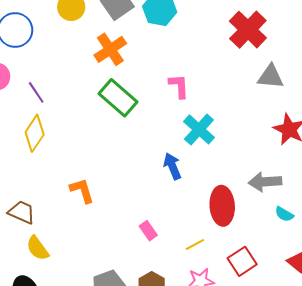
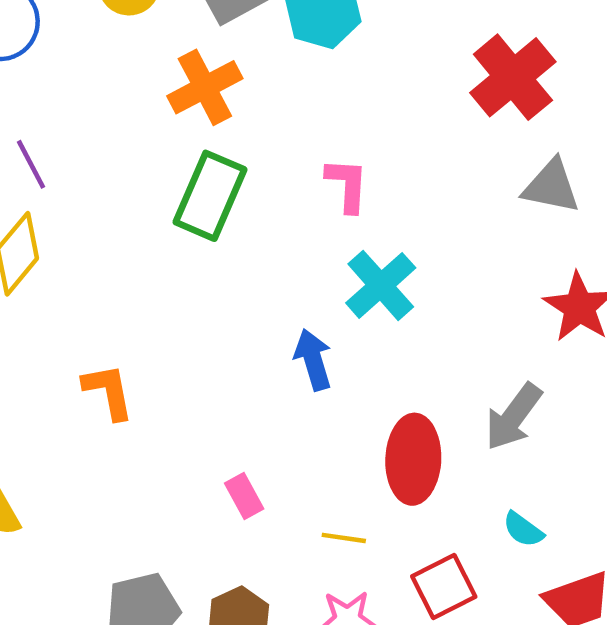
green rectangle: (118, 98) -> (210, 196), turned 66
gray arrow: (265, 182) -> (513, 417), turned -56
cyan semicircle: (284, 214) -> (523, 529), moved
yellow line: (195, 245) -> (344, 538), turned 30

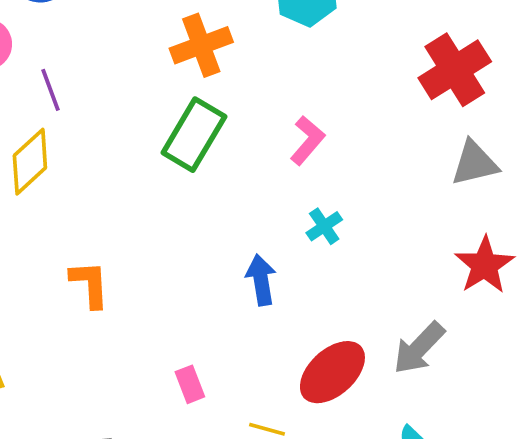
pink L-shape: (347, 185) -> (307, 140), turned 30
gray triangle: (551, 186) -> (475, 163), turned -32
cyan cross: (381, 285) -> (324, 226), size x0.6
red ellipse: (413, 459) -> (332, 372), turned 38

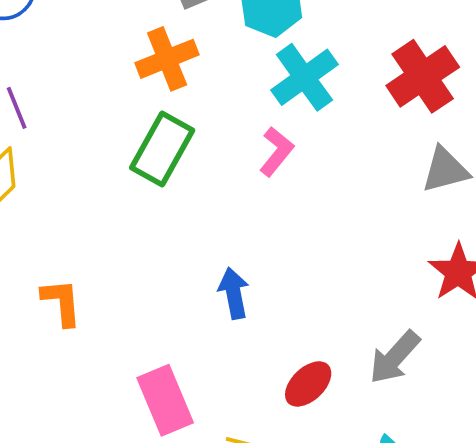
cyan cross: (324, 226) -> (304, 77), moved, size x1.8
red ellipse: (332, 372) -> (308, 384), size x0.7
pink rectangle: (190, 384) -> (165, 400), size x1.8

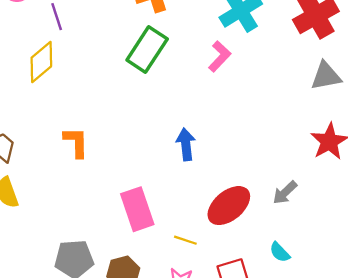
gray arrow: (395, 357) -> (285, 193), size x0.7
red ellipse: (308, 384) -> (229, 206), size x1.4

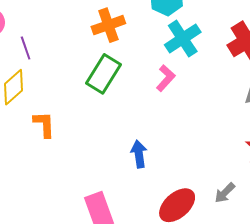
orange L-shape: (76, 142) -> (44, 124), moved

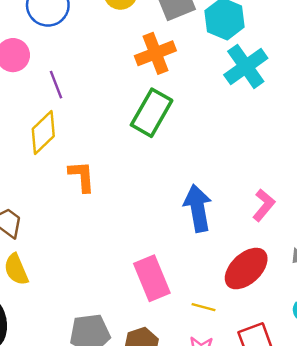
pink L-shape: (166, 78) -> (264, 205), moved
blue arrow: (139, 154) -> (198, 208), size x1.4

